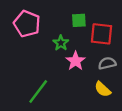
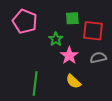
yellow semicircle: (103, 89) -> (73, 81), moved
green line: (38, 92) -> (35, 83), turned -30

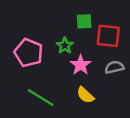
pink pentagon: (25, 21) -> (29, 53), moved
green line: (35, 83) -> (41, 98), turned -65

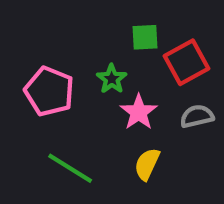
red square: (108, 36) -> (186, 62), turned -35
yellow semicircle: (85, 95) -> (147, 164), turned 72

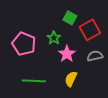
green square: (145, 37) -> (70, 18), turned 32
green line: (70, 168) -> (34, 81), turned -30

